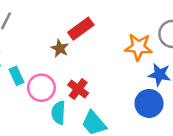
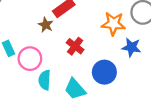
red cross: (78, 89) -> (75, 46), moved
blue circle: (149, 103) -> (104, 72), moved

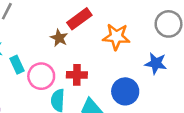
orange star: (113, 24) -> (116, 37), moved
red cross: (75, 46) -> (77, 75), moved, turned -36

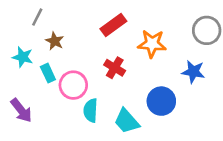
brown star: (59, 38) -> (55, 41), moved
red cross: (77, 75) -> (115, 68), moved, turned 30

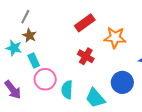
brown star: (55, 41) -> (29, 35), moved
pink circle: (73, 85) -> (45, 79), moved

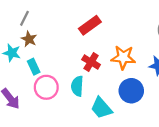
orange star: (115, 38) -> (123, 57), moved
cyan semicircle: (67, 90) -> (77, 86), moved

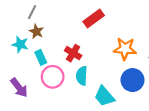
red cross: (91, 62) -> (73, 53), moved

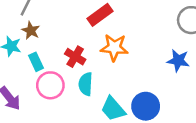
orange star: (125, 49) -> (114, 47), moved
blue circle: (133, 80) -> (146, 106), moved

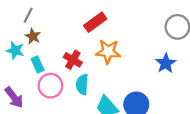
blue star: (178, 61) -> (166, 63), turned 30

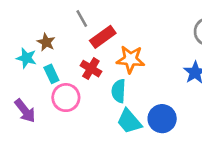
gray line: (28, 15) -> (82, 18), moved, turned -56
red rectangle: (95, 22) -> (103, 37), moved
cyan semicircle: (82, 84) -> (119, 91), moved

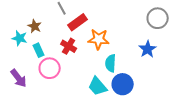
cyan semicircle: (119, 91) -> (111, 63), moved

